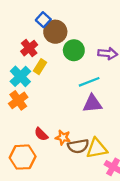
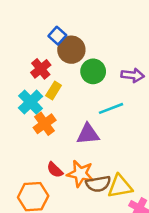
orange cross: (18, 100) -> (45, 124), moved
purple triangle: (92, 104) -> (88, 134), moved
orange star: (63, 137) -> (80, 174), size x1.5

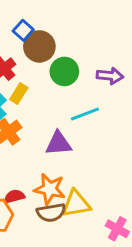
red semicircle: (55, 170) -> (14, 196), moved, turned 120
brown semicircle: (98, 184) -> (51, 213), moved
yellow triangle: (120, 186) -> (76, 204), moved

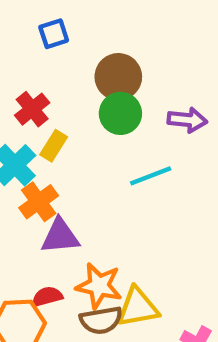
blue square: (23, 30) -> (54, 34), moved, turned 30
brown circle: (39, 46) -> (118, 77), moved
purple triangle: (58, 143) -> (60, 236), moved

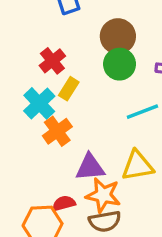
purple triangle: (60, 236) -> (90, 167), moved
yellow triangle: (138, 307) -> (138, 166), moved

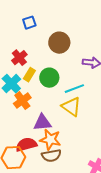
green circle: (120, 64) -> (49, 78), moved
yellow triangle: (138, 166) -> (71, 107), moved, turned 45
red semicircle: (64, 203) -> (26, 145), size x1.5

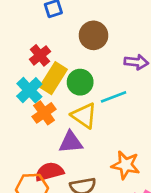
yellow rectangle: (29, 75) -> (53, 78), size x1.6
yellow triangle: (71, 107) -> (84, 116), moved
orange star: (50, 140) -> (126, 165), moved

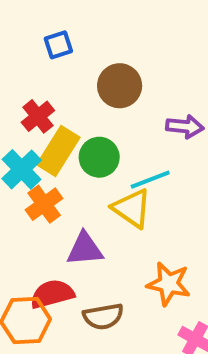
yellow triangle: (84, 116) -> (132, 208), moved

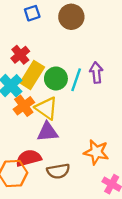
brown circle: (120, 86) -> (71, 17), moved
purple arrow: (185, 127) -> (96, 73), moved, turned -102
cyan line: (150, 180) -> (76, 80), moved, turned -50
yellow triangle: (132, 208) -> (46, 108), moved

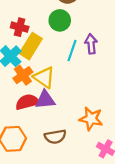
red cross: (20, 55) -> (20, 27), turned -36
green circle: (56, 79) -> (60, 20), moved
red semicircle: (29, 158) -> (27, 102), moved

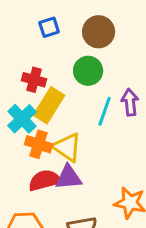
orange cross: (23, 75) -> (39, 144), turned -36

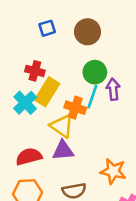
green circle: (88, 71) -> (95, 72), moved
orange cross: (39, 144) -> (75, 108), moved
red semicircle: (45, 180) -> (29, 157), moved

